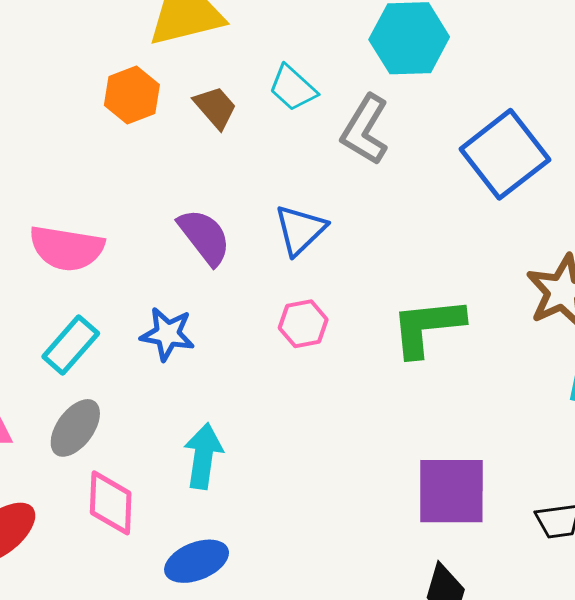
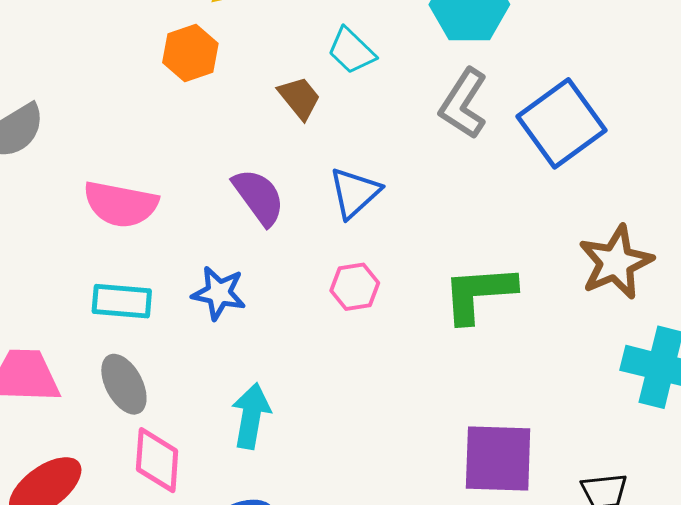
brown trapezoid: (215, 107) -> (299, 98), moved
gray L-shape: (365, 130) -> (463, 104), moved
cyan rectangle: (71, 345) -> (122, 301), turned 52
gray ellipse: (75, 428) -> (124, 384), turned -66

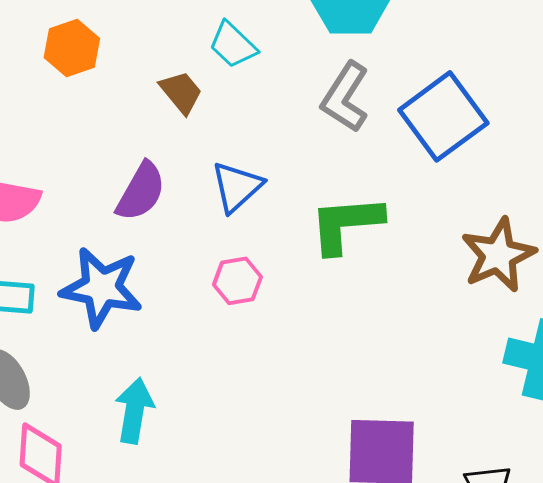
purple semicircle: (259, 197) -> (141, 192), turned 66
blue star: (219, 293) -> (101, 288), size x1.5
green L-shape: (479, 294) -> (346, 224), moved

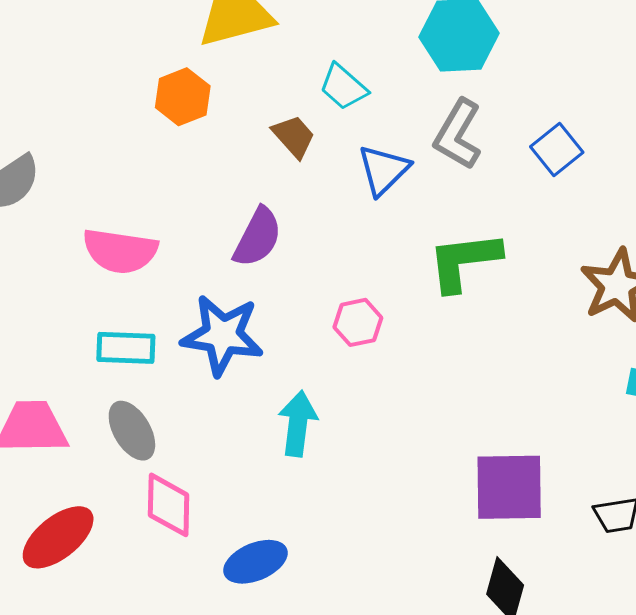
blue square: (443, 116) -> (557, 150), size x0.6
blue triangle: (237, 187) -> (384, 170), moved
cyan arrow: (134, 411) -> (298, 424), moved

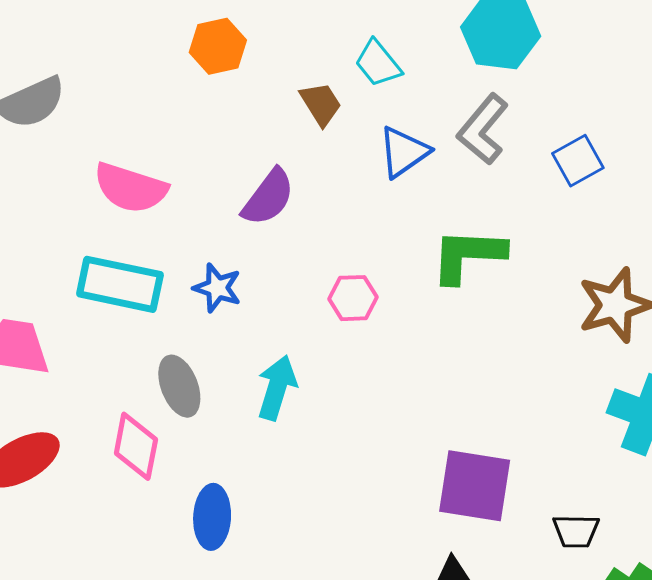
blue star: (222, 335) -> (217, 288), size x0.6
cyan rectangle: (126, 348) -> (120, 284), size x1.4
gray ellipse: (132, 431) -> (179, 386), moved
blue ellipse: (255, 562) -> (212, 517), turned -74

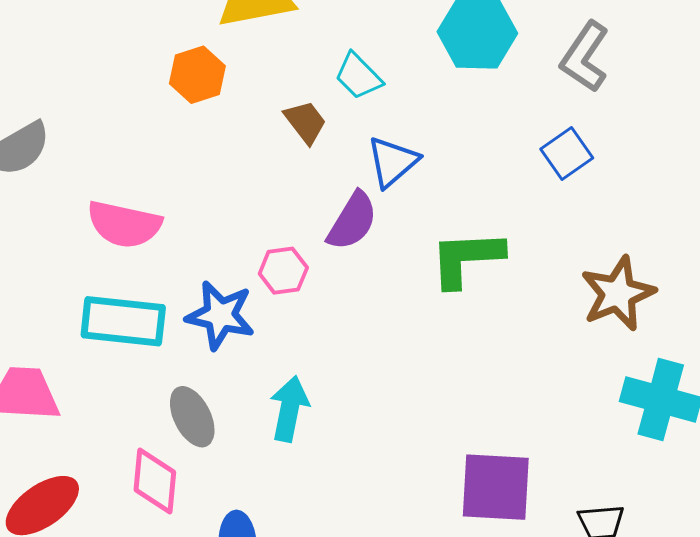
gray L-shape: (483, 129) -> (585, 57), moved
purple semicircle: (268, 197) -> (352, 221), moved
blue star: (217, 288) -> (220, 315), size x1.4
pink hexagon: (353, 298) -> (283, 271), moved

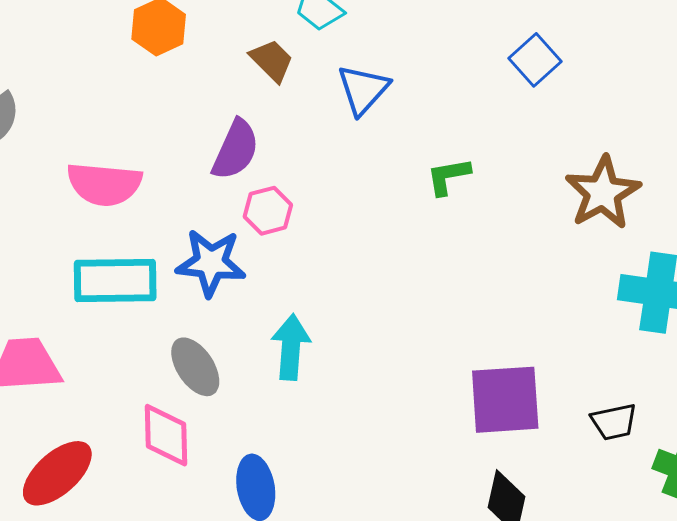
purple semicircle: (352, 221) -> (236, 150), moved
green L-shape: (467, 258) -> (448, 176), size x0.6

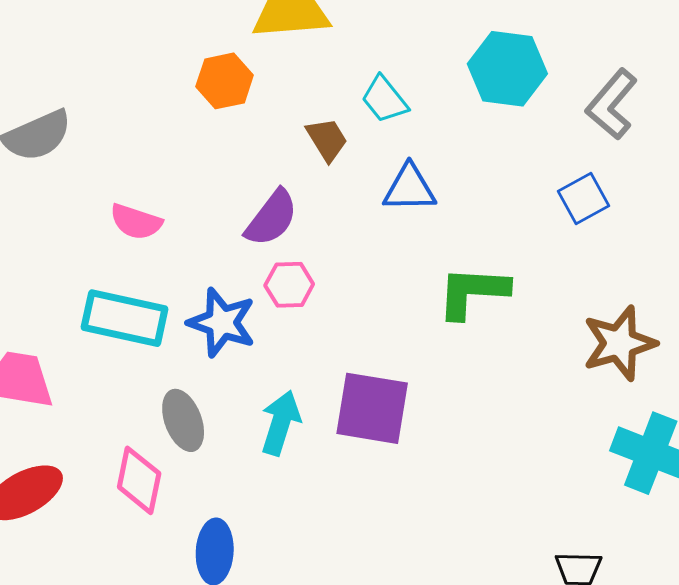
blue triangle: (363, 89) -> (409, 188), turned 34
green L-shape: (448, 176) -> (473, 292), size x1.6
pink semicircle: (104, 184) -> (136, 222), size x0.7
purple square: (505, 400) -> (372, 408), moved

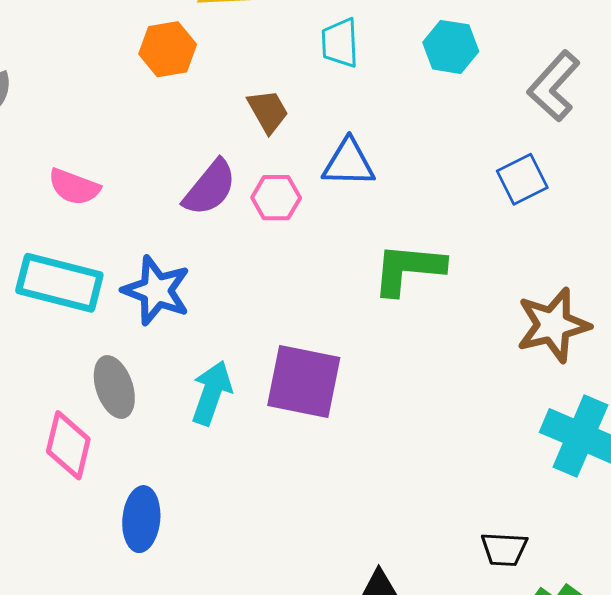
cyan hexagon: (507, 69) -> (451, 47), size x0.7
cyan trapezoid: (384, 99) -> (340, 43), moved, turned 34
pink hexagon: (289, 285) -> (276, 198), moved

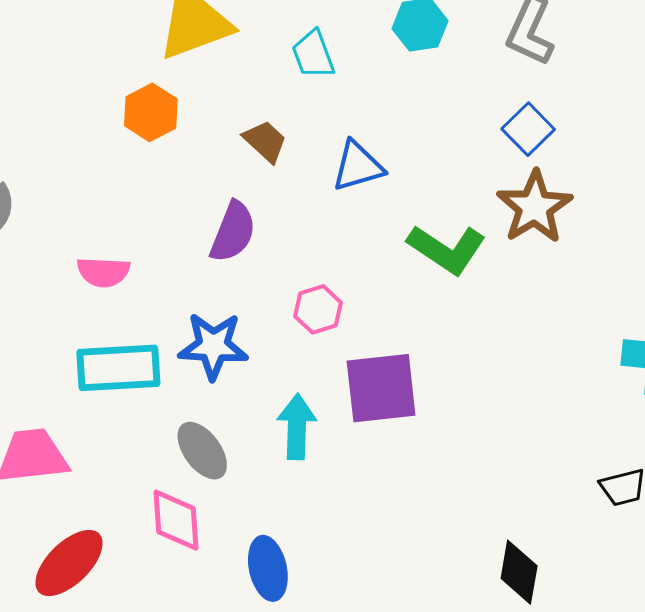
pink hexagon: (276, 198) -> (318, 309), moved
green L-shape: (408, 269) -> (447, 249), turned -134
brown star: (553, 325) -> (535, 207), moved

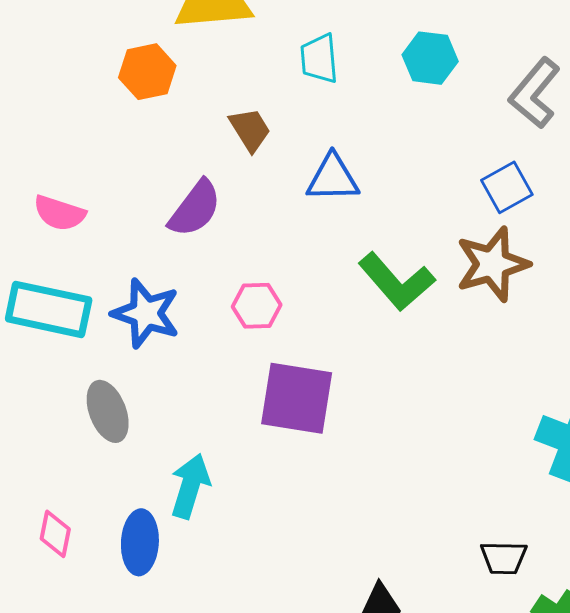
cyan arrow: (297, 427) -> (190, 486), moved
pink diamond: (176, 520) -> (55, 534), moved, size x0.7

